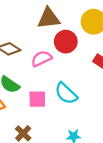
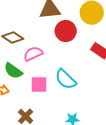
pink semicircle: (41, 59) -> (33, 54), moved

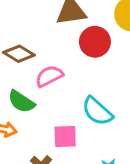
pink square: (39, 85) -> (65, 136), moved

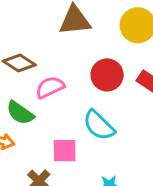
red circle: (95, 42) -> (107, 75), moved

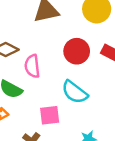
pink semicircle: (50, 87) -> (32, 66), turned -65

